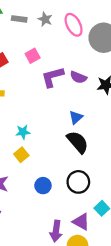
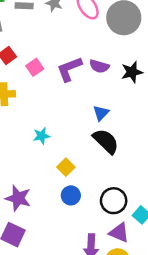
pink square: (33, 56) -> (35, 67), moved
yellow square: (21, 155) -> (66, 167), moved
black circle: (78, 182) -> (114, 201), moved

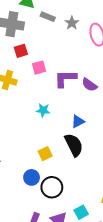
cyan star: (42, 136) -> (43, 110), moved
yellow square: (66, 167) -> (45, 154), moved
black circle: (114, 201) -> (52, 187), moved

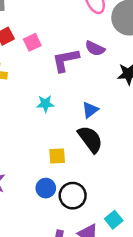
pink square: (39, 68) -> (32, 42), moved
purple semicircle: (89, 85) -> (95, 48), moved
yellow square: (45, 154) -> (57, 156), turned 32

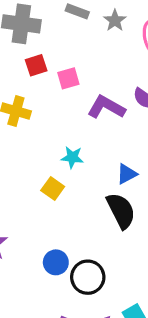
purple L-shape: (66, 60) -> (106, 107), turned 32
yellow square: (57, 156) -> (53, 189), moved, turned 30

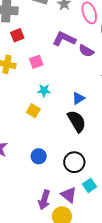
pink square: (68, 78) -> (36, 62), moved
purple L-shape: (106, 107) -> (64, 39), moved
black circle: (88, 277) -> (74, 162), moved

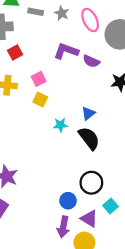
cyan star: (44, 90) -> (60, 125), moved
yellow square: (33, 111) -> (40, 99), moved
blue circle: (39, 156) -> (68, 201), moved

